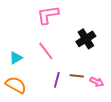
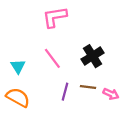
black cross: (86, 39) -> (93, 56), moved
cyan triangle: (16, 58) -> (18, 66), turned -32

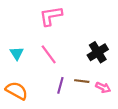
black cross: (93, 56) -> (98, 52), moved
cyan triangle: (18, 66) -> (17, 53), moved

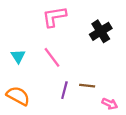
black cross: (98, 52) -> (101, 31), moved
pink arrow: (103, 87) -> (110, 104), moved

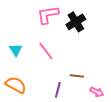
black cross: (101, 31) -> (76, 22), moved
purple line: (64, 90) -> (58, 90), moved

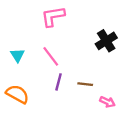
black cross: (76, 22) -> (106, 41), moved
purple line: (58, 90) -> (59, 82), moved

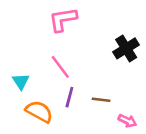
cyan triangle: (17, 55) -> (21, 81), moved
orange semicircle: (17, 94) -> (39, 112), moved

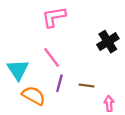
cyan triangle: (21, 81) -> (18, 70), size x1.5
pink arrow: (127, 121) -> (109, 103), turned -119

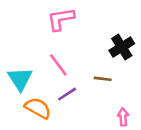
purple line: (59, 83) -> (67, 94), turned 42
brown line: (86, 85) -> (103, 79), moved

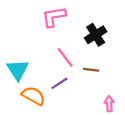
black cross: (122, 47) -> (96, 35), moved
pink line: (58, 65) -> (65, 57), moved

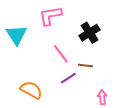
cyan triangle: (18, 70) -> (16, 35), moved
purple line: (59, 83) -> (68, 78), moved

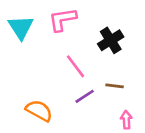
cyan triangle: (16, 35) -> (21, 27), moved
brown line: (85, 66) -> (115, 86), moved

